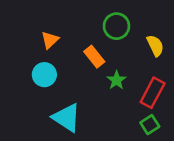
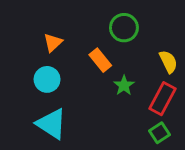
yellow semicircle: (155, 46) -> (168, 62), moved
cyan triangle: (67, 118) -> (51, 124), moved

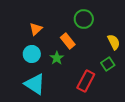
green star: (124, 85) -> (57, 58), moved
red rectangle: (162, 99) -> (86, 81), moved
green square: (159, 133) -> (108, 64), moved

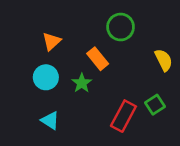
green square: (108, 64) -> (155, 105), moved
cyan triangle: (35, 84) -> (50, 120), size x0.6

